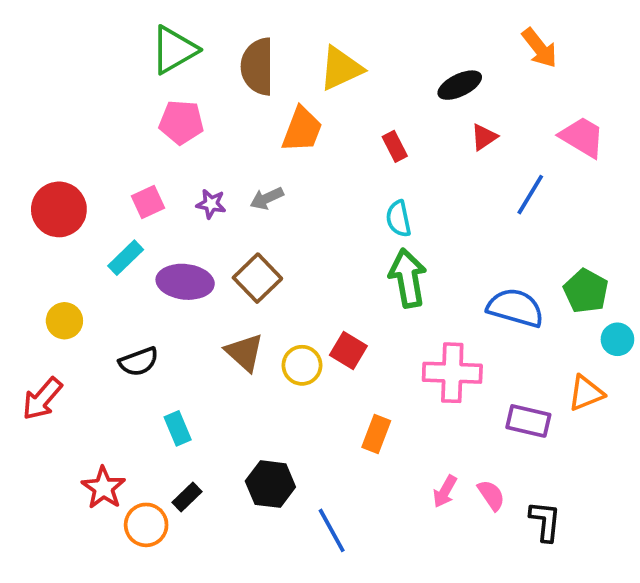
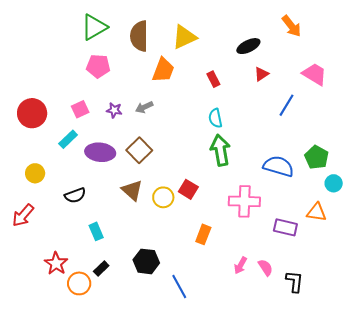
orange triangle: (586, 393) -> (317, 212), turned 30

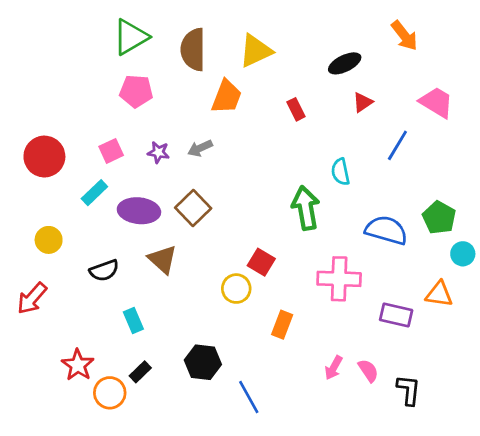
cyan semicircle: (215, 118) -> (340, 172), moved
brown triangle: (132, 190) -> (163, 259), moved
yellow circle: (163, 197) -> (236, 289), moved

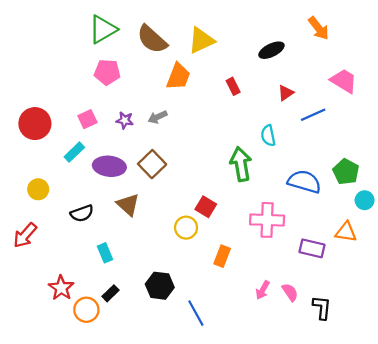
brown semicircle: (193, 50) -> (152, 39), turned -48
red triangle: (363, 102) -> (286, 93), moved
blue line: (397, 145) -> (313, 115), turned 35

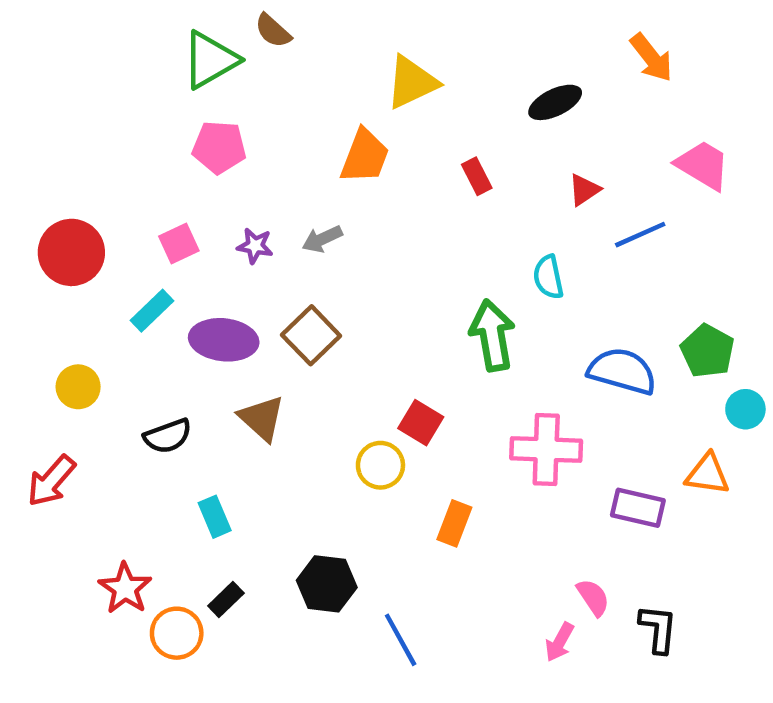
brown semicircle: (152, 39) -> (273, 31), moved, size x0.6
pink arrow: (263, 290) -> (560, 642), moved

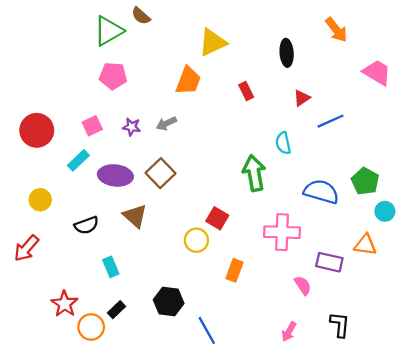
black ellipse: (555, 102) -> (287, 53), turned -68
pink trapezoid: (703, 165) -> (377, 73), moved
pink semicircle: (593, 597) -> (303, 285), moved

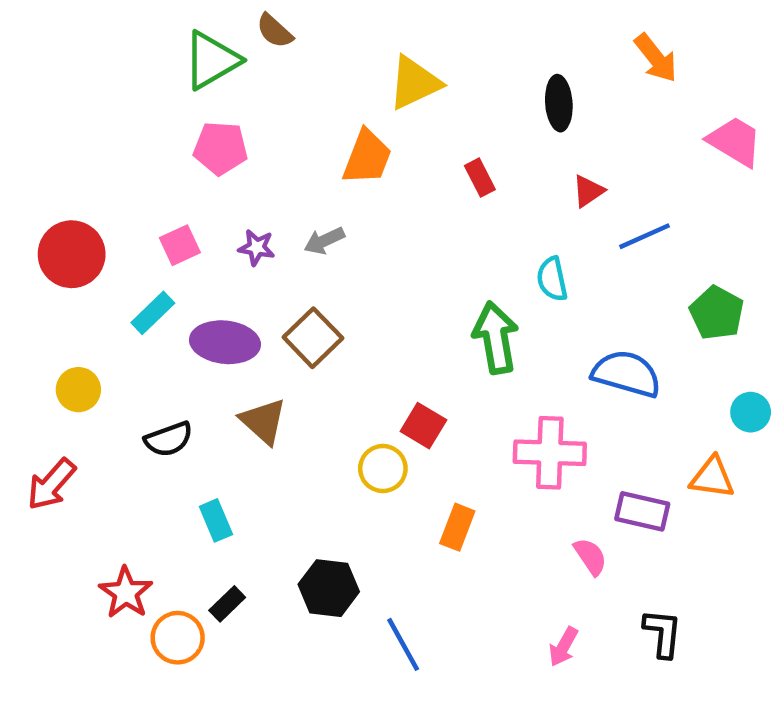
green pentagon: (365, 181) -> (717, 313), moved

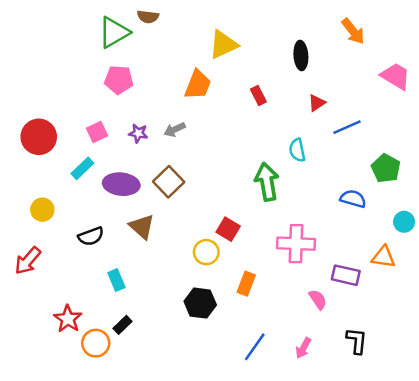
brown semicircle: (275, 31) -> (148, 17), turned -35
blue semicircle: (627, 374) -> (353, 199), moved, size x0.7
black hexagon: (329, 588) -> (200, 303), moved
blue line: (403, 644) -> (255, 347), moved, turned 64

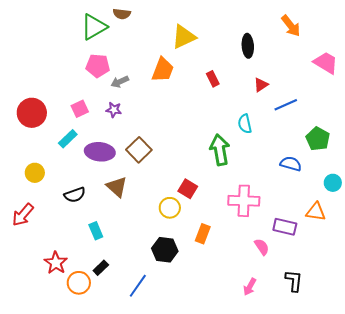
gray arrow: (175, 130) -> (120, 82), moved
blue line: (255, 347) -> (138, 286), moved

